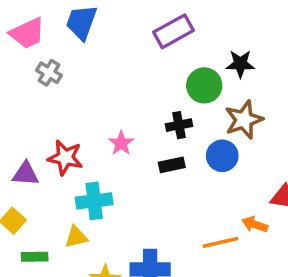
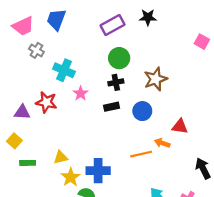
black star: (240, 64) -> (148, 17), moved
green circle: (204, 85) -> (119, 58), moved
blue circle: (222, 156) -> (142, 111), moved
cyan cross: (94, 201) -> (64, 70), moved, turned 30
yellow triangle: (76, 237) -> (61, 157), moved

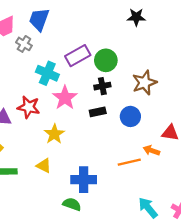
purple rectangle: (113, 25) -> (78, 56), moved
gray cross: (36, 50) -> (24, 44), moved
pink star: (81, 93) -> (65, 98), size x1.5
yellow triangle: (61, 157) -> (44, 166), turned 40
yellow star: (71, 177) -> (54, 134), moved

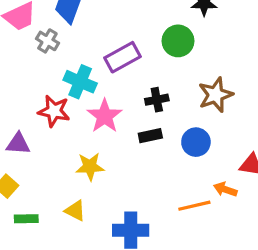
green circle: (106, 60) -> (178, 41), moved
red star: (29, 107) -> (54, 111), moved
yellow star: (54, 134) -> (90, 167), turned 30

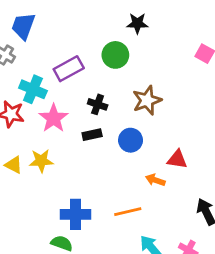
black cross: (157, 100) -> (98, 104), turned 30
orange line: (194, 206) -> (128, 212), moved
yellow triangle: (75, 211) -> (14, 165), moved

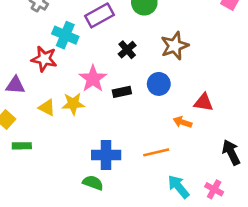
black cross: (98, 104) -> (127, 50), turned 30
pink star: (54, 118) -> (93, 79), moved
black rectangle: (92, 135) -> (122, 92), moved

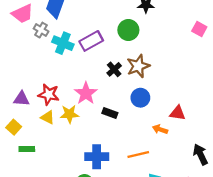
cyan cross: (65, 35) -> (63, 43), moved
brown star: (175, 46) -> (138, 66), moved
red star: (44, 59) -> (49, 94), moved
black rectangle: (122, 92) -> (110, 113), moved, turned 32

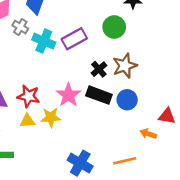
black rectangle: (110, 113) -> (99, 95), moved, size x1.5
yellow triangle: (48, 117) -> (27, 121), turned -32
blue cross: (97, 157) -> (80, 163), turned 30

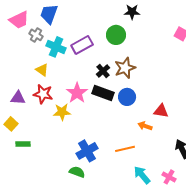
yellow triangle: (27, 121) -> (42, 70), moved, turned 40
blue cross: (80, 163) -> (87, 151), turned 30

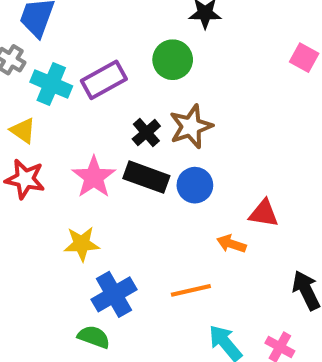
yellow star: (62, 112) -> (82, 244), moved

